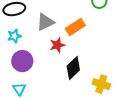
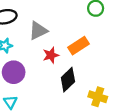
orange rectangle: (75, 27) -> (79, 46), moved

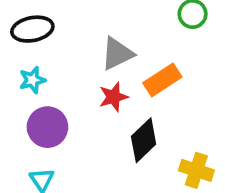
gray triangle: (38, 31) -> (117, 54), moved

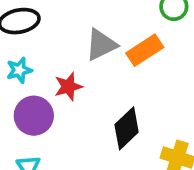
orange rectangle: (162, 80) -> (145, 50), moved
red star: (113, 97) -> (68, 87), moved

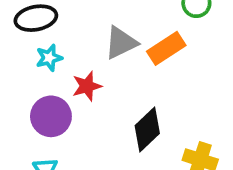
cyan star: (19, 70) -> (49, 58), moved

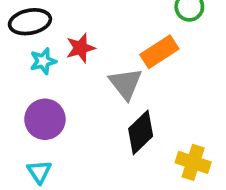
gray triangle: (121, 43) -> (126, 84), moved, turned -42
red star: (87, 86) -> (81, 48), moved

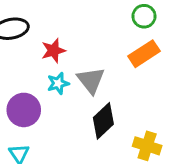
orange rectangle: (159, 52) -> (144, 54), moved
cyan star: (43, 61) -> (58, 83), moved

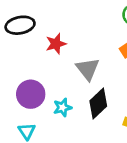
cyan star: (58, 83) -> (63, 107), moved

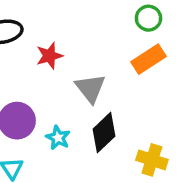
cyan star: (63, 107) -> (58, 138), turned -30

